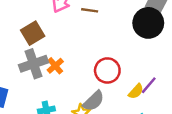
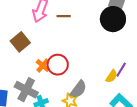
gray cross: (33, 64) -> (26, 90), moved, turned -35
red circle: (107, 70) -> (58, 65), moved

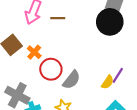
orange cross: (43, 66) -> (34, 52), moved
gray semicircle: (78, 89) -> (72, 80), moved

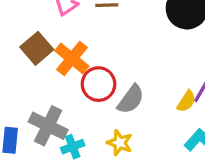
orange cross: (34, 52) -> (72, 59), size x1.5

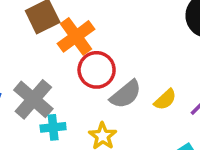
yellow semicircle: (186, 101) -> (165, 99), moved

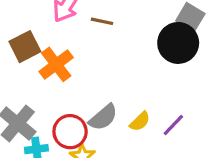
red circle: (97, 70) -> (70, 132), moved

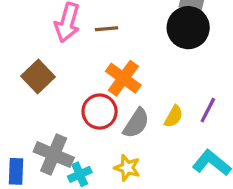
orange cross: (56, 64) -> (123, 78), moved
red circle: (70, 132) -> (100, 112), moved

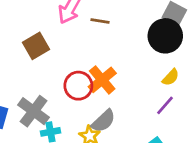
orange cross: (123, 78) -> (102, 80), moved
yellow semicircle: (174, 116) -> (171, 77), moved
gray semicircle: (136, 123) -> (103, 121), moved

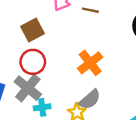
red circle: (78, 86) -> (33, 62), moved

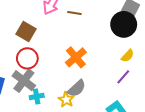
brown square: (32, 30) -> (26, 31), turned -30

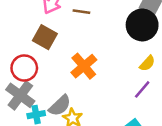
brown square: (26, 31) -> (45, 37), moved
gray semicircle: (77, 88) -> (60, 106), moved

